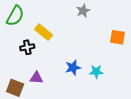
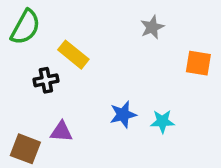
gray star: (83, 11) -> (152, 27), moved

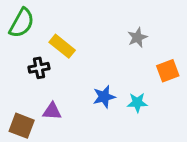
gray star: (152, 27) -> (137, 37), moved
orange square: (198, 63) -> (168, 71), moved, turned -30

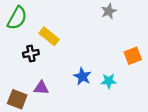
gray star: (137, 37) -> (109, 11), moved
blue star: (104, 97) -> (82, 76), turned -30

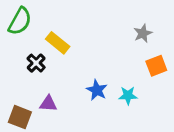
gray star: (109, 11) -> (143, 33), moved
black cross: (31, 54) -> (36, 63), turned -35

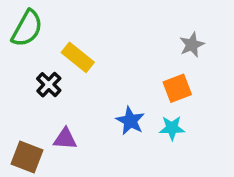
orange square: (156, 66) -> (177, 88), moved

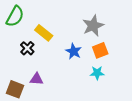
gray star: (192, 45) -> (93, 26), moved, size x1.5
blue star: (130, 121) -> (74, 51), moved

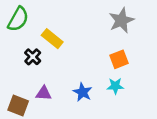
gray star: (93, 26) -> (121, 20), moved
blue star: (74, 51) -> (83, 92), moved

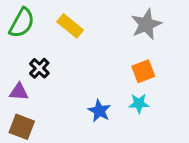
yellow rectangle: (52, 39) -> (70, 26), moved
purple triangle: (44, 93) -> (19, 92), moved

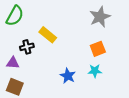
yellow rectangle: (70, 26) -> (48, 35), moved
black cross: (39, 68) -> (27, 47), turned 32

